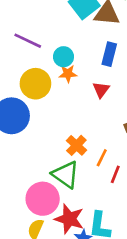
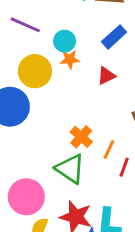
blue rectangle: (109, 54) -> (114, 37), turned 35
red triangle: (101, 90) -> (106, 76), turned 30
pink circle: (43, 199) -> (26, 197), moved

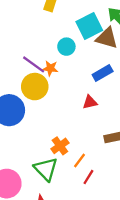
purple line: (25, 25) -> (34, 64), moved
cyan circle: (65, 41) -> (66, 47), moved
orange star: (70, 59) -> (50, 68), moved

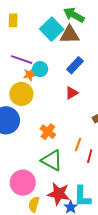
cyan circle: (66, 47) -> (40, 69), moved
purple line: (34, 64) -> (22, 60), moved
orange cross: (60, 146) -> (48, 132), moved

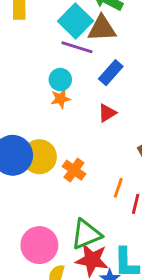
purple line: (22, 60) -> (77, 47), moved
orange star: (30, 75) -> (61, 99), moved
yellow circle: (21, 94) -> (39, 157), moved
green triangle: (52, 160) -> (86, 234), moved, turned -50

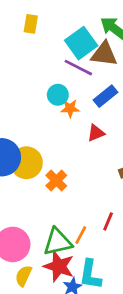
orange star: (61, 99) -> (70, 108), moved
orange line: (118, 188) -> (81, 235), moved

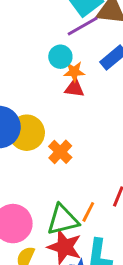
purple line: (78, 68) -> (83, 26), turned -56
red triangle: (96, 133) -> (74, 88), moved, turned 30

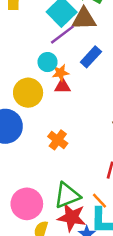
yellow circle: (27, 133) -> (28, 93), moved
orange line: (88, 212) -> (100, 201), moved, turned -63

